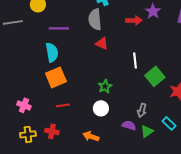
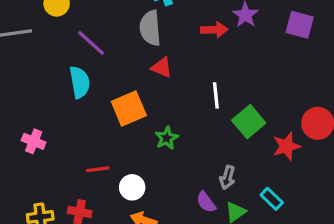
purple line: (59, 28) -> (91, 43), turned 42
orange square: (56, 77) -> (129, 109), moved
pink cross: (24, 105) -> (34, 141), moved
white circle: (101, 108) -> (132, 187), moved
purple semicircle: (129, 125) -> (206, 202), turned -144

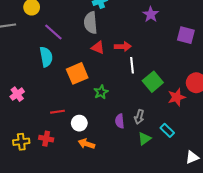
purple square: (300, 25) -> (186, 35), moved
red arrow: (214, 30) -> (123, 46), moved
pink cross: (34, 141) -> (17, 94), turned 32
purple semicircle: (206, 202) -> (120, 121), moved, turned 32

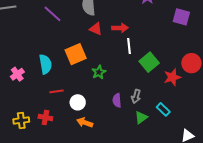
cyan semicircle: (46, 57) -> (45, 64), moved

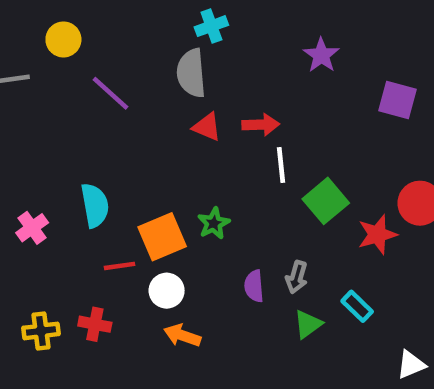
orange square: (76, 54) -> (162, 237), moved

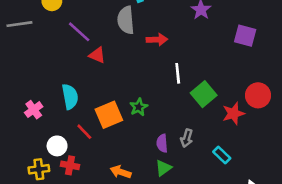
red arrow: (261, 125) -> (157, 40), moved
red triangle: (207, 127) -> (97, 55), moved
red line: (119, 266) -> (84, 132), turned 54
white circle: (167, 291) -> (57, 146), moved
green triangle: (308, 324) -> (163, 168), moved

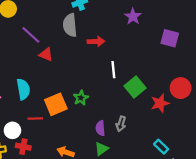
red line: (84, 132) -> (35, 118), turned -48
cyan rectangle: (222, 155) -> (161, 147), moved

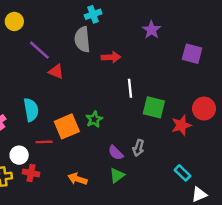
green square: (135, 87) -> (154, 107), turned -36
purple semicircle: (100, 128) -> (116, 153), turned -40

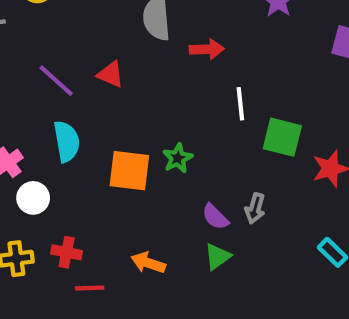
purple line: (39, 50) -> (56, 81), moved
orange square: (67, 126) -> (129, 171), turned 30
red line: (44, 142) -> (90, 288), moved
white circle: (19, 155) -> (33, 198), moved

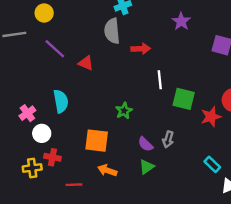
purple line: (56, 81) -> (55, 49), moved
orange square: (129, 171) -> (97, 141), moved
red cross: (67, 252) -> (52, 157), moved

